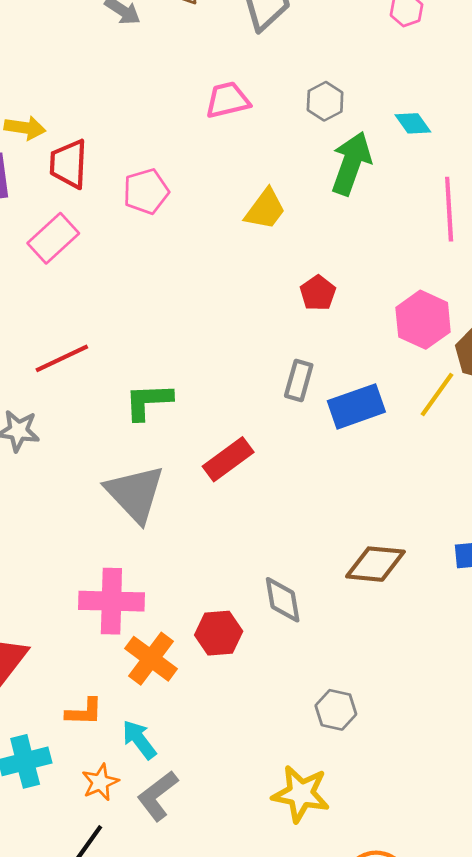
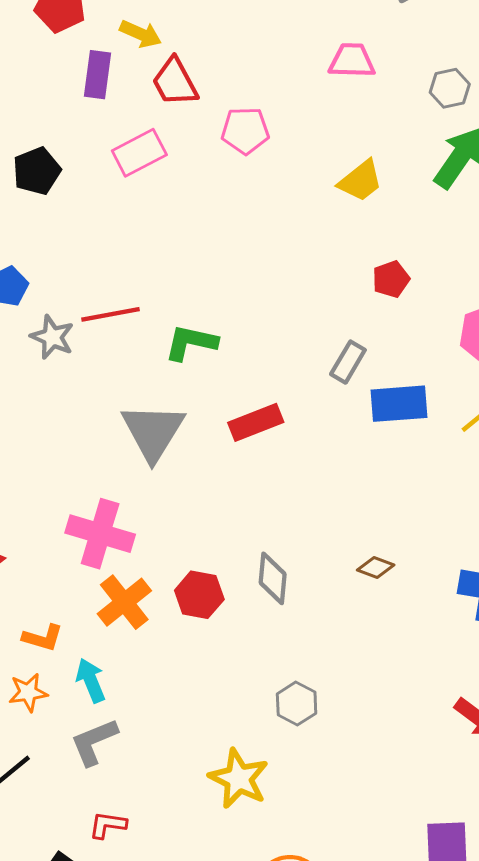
red trapezoid: (69, 164) -> (175, 82), turned -46
red line: (62, 358) -> (110, 314), moved
brown diamond: (375, 564) -> (376, 567), size x0.6
orange star: (100, 782) -> (28, 692), moved

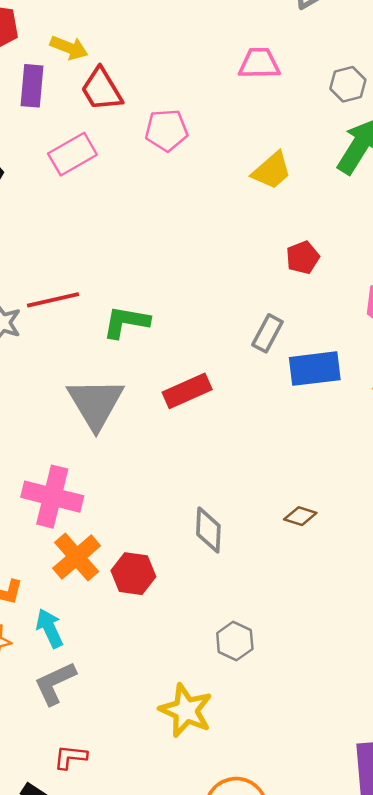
red hexagon: (199, 595) -> (133, 574), moved

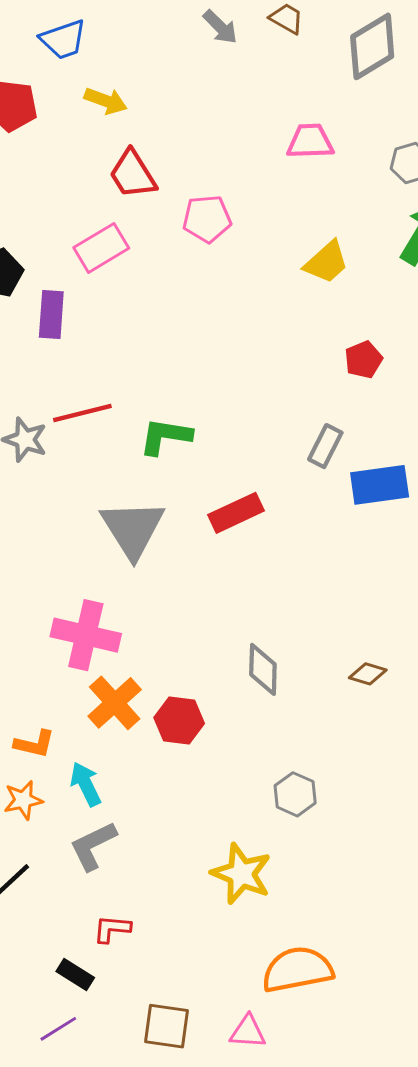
yellow arrow: (69, 48) -> (106, 101), moved
purple rectangle: (32, 86) -> (51, 314), moved
brown diamond: (300, 516) -> (368, 674), moved

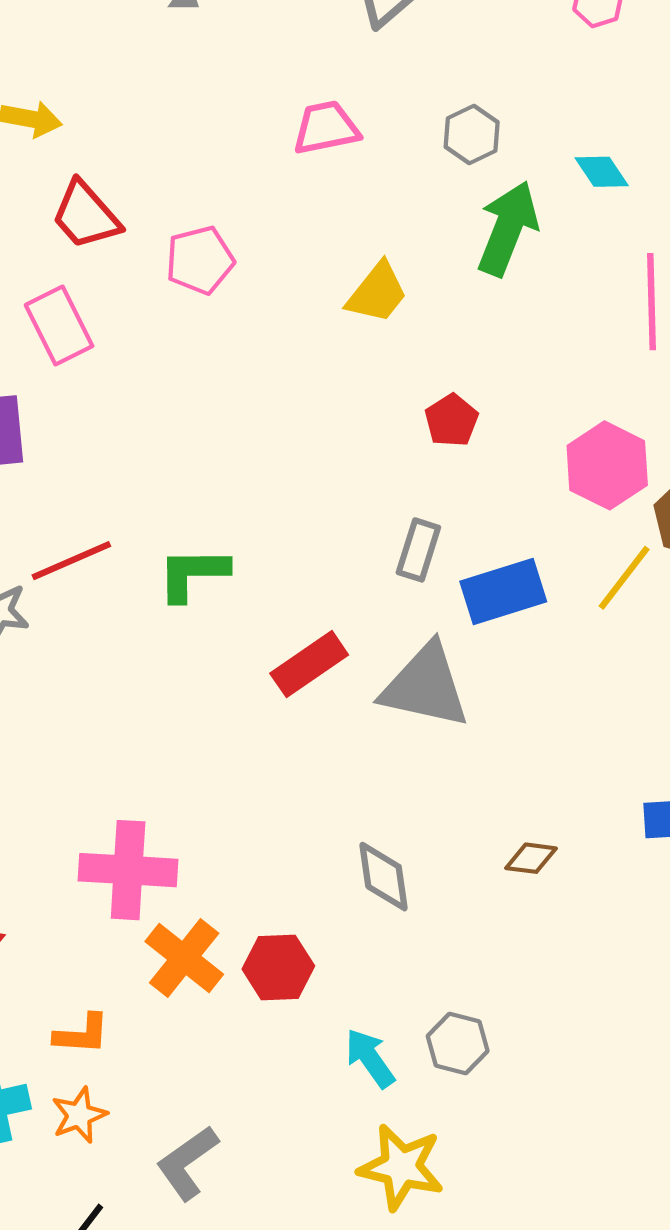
pink rectangle: (101, 248) -> (59, 326), turned -76
gray triangle: (133, 529) -> (425, 686), moved, turned -36
cyan arrow: (86, 784) -> (370, 1058), moved

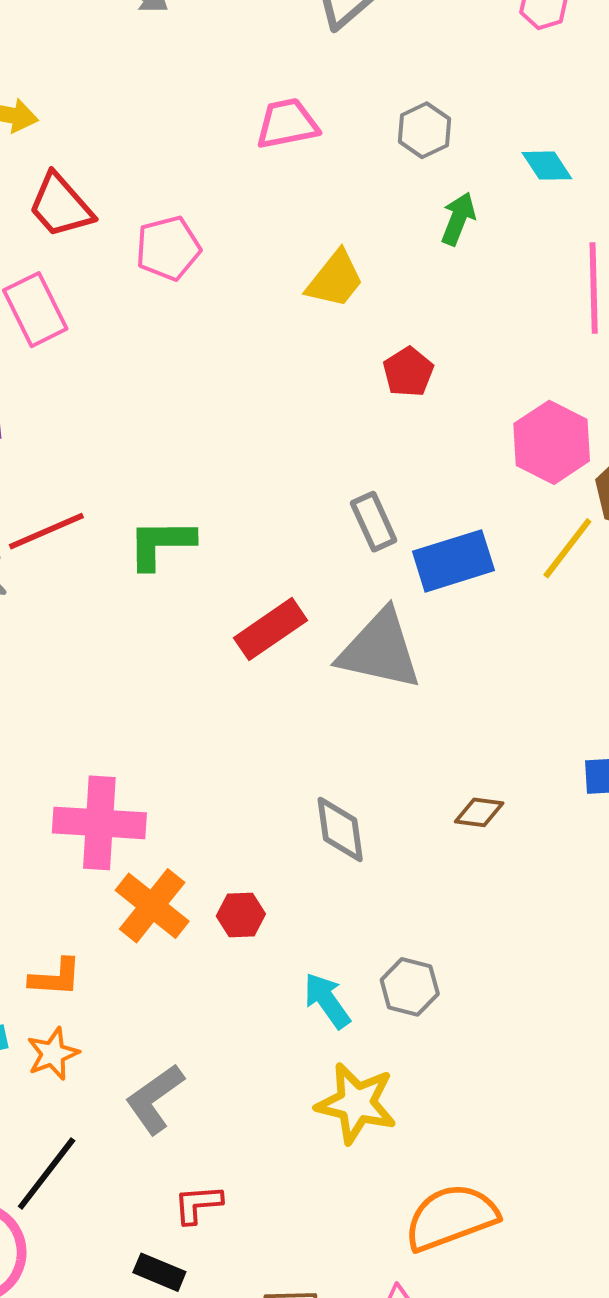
green arrow: (508, 228) -> (458, 219), size x0.6
red pentagon: (452, 420) -> (408, 372), moved
gray rectangle: (418, 550) -> (374, 522), turned -42
red hexagon: (278, 968) -> (241, 915), size x0.7

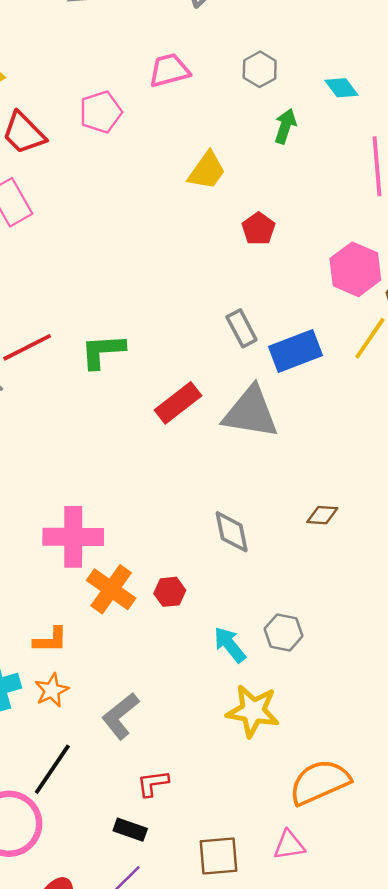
pink pentagon: (168, 248) -> (101, 112), moved

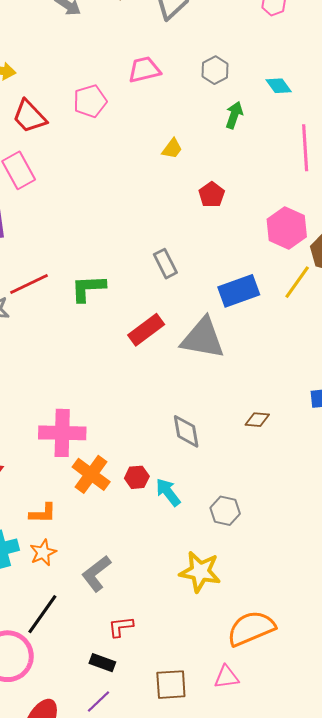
yellow trapezoid: (207, 171) -> (172, 149), size x0.7
gray rectangle: (242, 328) -> (165, 264), moved
cyan arrow: (230, 645) -> (168, 492), moved

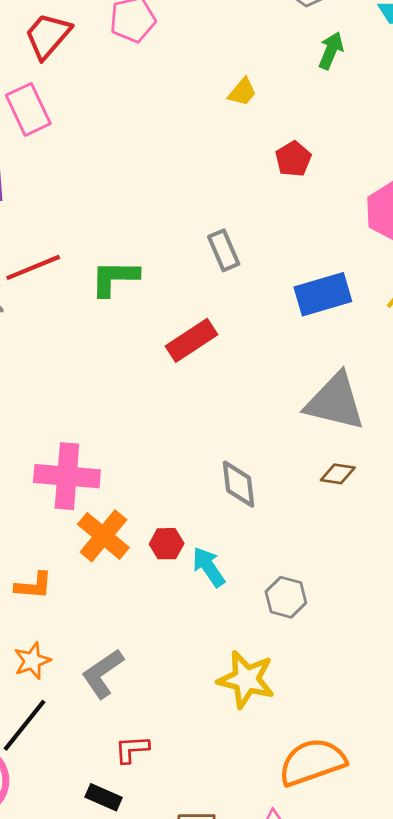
red trapezoid: (30, 116) -> (48, 36), turned 81
gray triangle: (203, 338) -> (335, 402), moved
orange star: (43, 553) -> (32, 661), moved

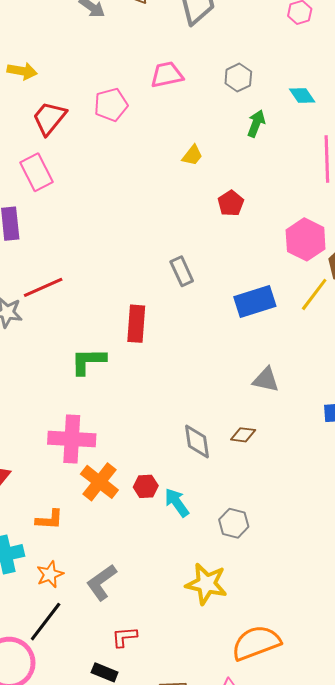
green L-shape: (115, 278) -> (88, 361), moved
red rectangle: (192, 340) -> (136, 324), moved, turned -51
gray triangle: (335, 402) -> (266, 380), size x0.6
brown diamond: (338, 474) -> (243, 435), moved

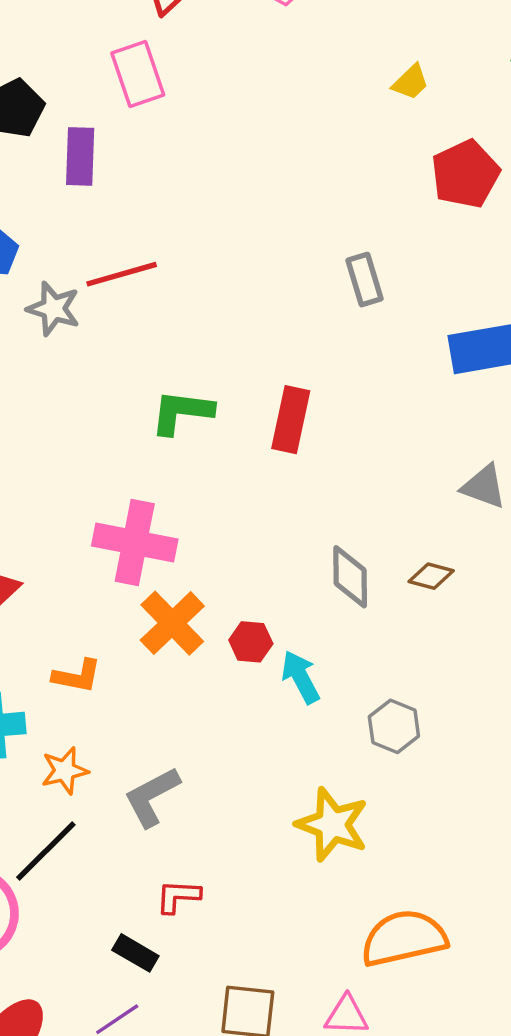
red pentagon: (231, 203) -> (465, 174), size x1.5
red rectangle: (136, 324) -> (291, 420), moved

